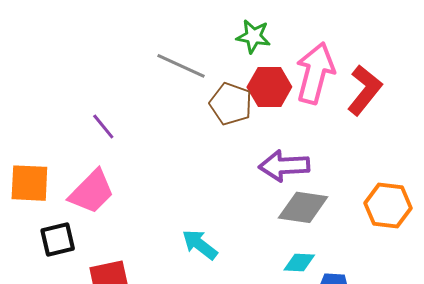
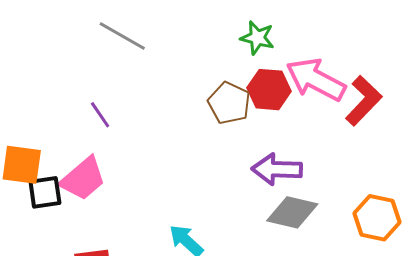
gray line: (181, 66) -> (122, 36), moved
pink arrow: (315, 73) -> (316, 80), turned -82
black square: (58, 240) -> (45, 192), moved

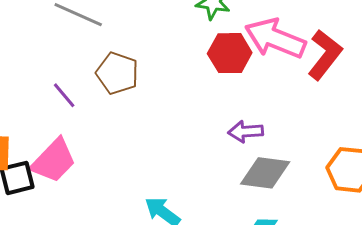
brown pentagon: (229, 103) -> (117, 73), moved
purple arrow: (277, 169) -> (246, 132), size x0.7

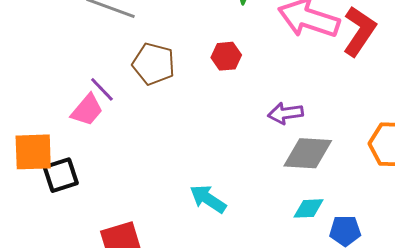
red hexagon: (230, 53) -> (226, 56), moved, size x0.7
pink trapezoid: (54, 161) -> (87, 110), moved, size x0.7

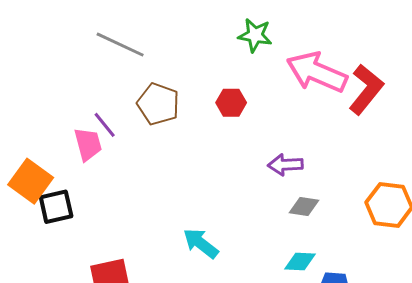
pink trapezoid: (87, 110) -> (88, 144), turned -60
orange square: (33, 152) -> (31, 181), turned 33
gray diamond: (308, 153) -> (304, 206), size x0.6

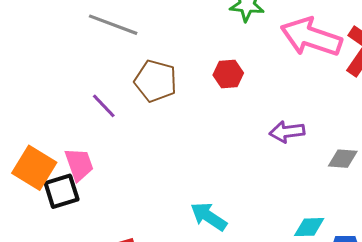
pink trapezoid: (88, 144) -> (79, 164), moved
gray diamond: (304, 206) -> (343, 159), moved

